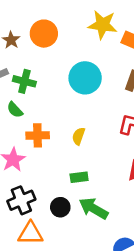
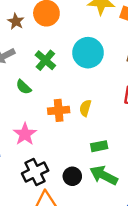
green cross: (24, 81) -> (45, 60), moved, turned 30
orange cross: (38, 135) -> (59, 110), moved
green rectangle: (79, 177) -> (99, 146), moved

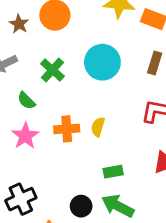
pink star: (25, 134) -> (25, 136), moved
black cross: (35, 172) -> (21, 199), moved

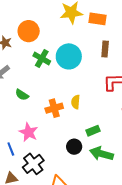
green cross: (52, 70) -> (42, 58), moved
pink star: (25, 136) -> (29, 132), moved
black circle: (81, 206) -> (74, 147), moved

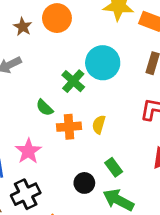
green cross: (42, 58) -> (73, 81), moved
green semicircle: (22, 95) -> (45, 108), moved
green rectangle: (93, 131) -> (114, 167), turned 64

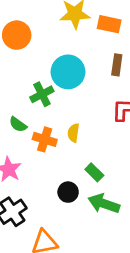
green cross: (73, 81) -> (42, 94), turned 30
orange cross: (69, 127) -> (45, 139), turned 30

